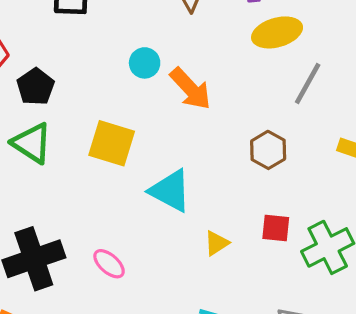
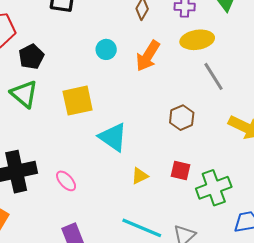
gray line: (308, 84) -> (214, 76), turned -68
orange arrow: (190, 89) -> (148, 56), moved, turned 68
yellow square: (112, 143) -> (78, 101), turned -36

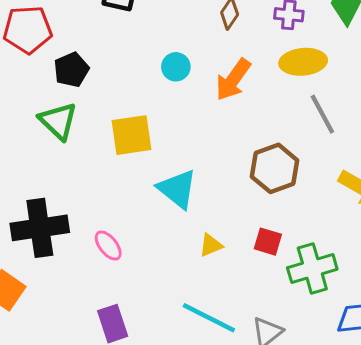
brown hexagon: (182, 118) -> (274, 168), size x1.4

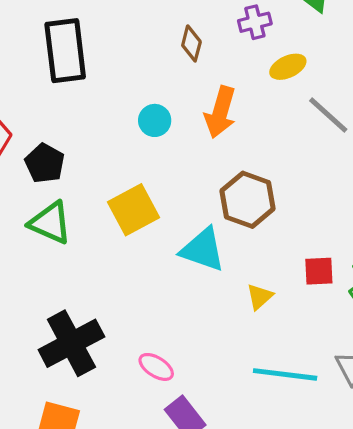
yellow ellipse: (303, 62) -> (288, 67), size x0.7
brown hexagon: (274, 168) -> (248, 200), moved
pink ellipse: (108, 246) -> (156, 367), moved

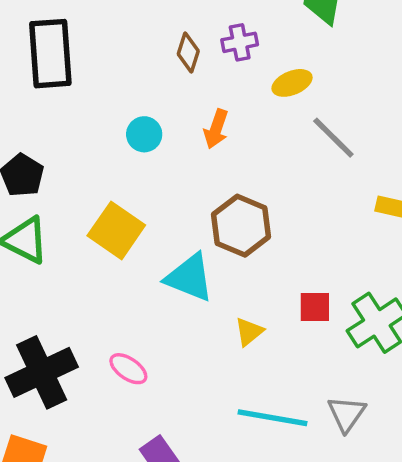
purple cross: (255, 22) -> (240, 42), moved
orange arrow: (220, 112) -> (216, 129), size x0.7
yellow square: (133, 210) -> (116, 230), turned -30
pink ellipse: (156, 367) -> (128, 369), moved

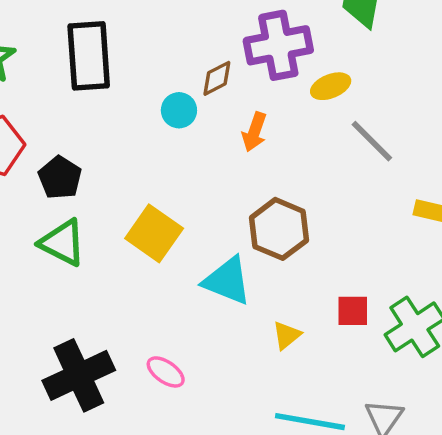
purple cross: (240, 42) -> (278, 45), size x1.8
brown diamond: (188, 52) -> (217, 78), moved, turned 45
cyan circle: (144, 134) -> (179, 110), moved

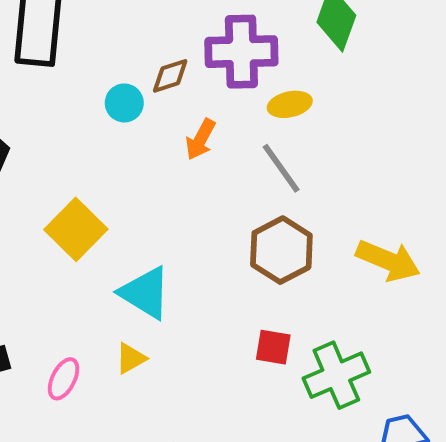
gray line: (372, 141) -> (281, 168), moved
brown hexagon: (279, 229) -> (281, 250), moved
yellow triangle: (287, 335) -> (131, 358), moved
pink ellipse: (166, 372) -> (64, 379), turned 72

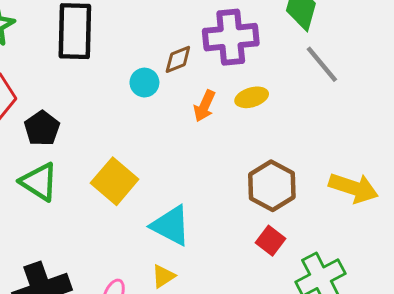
yellow ellipse: (290, 104) -> (252, 97), moved
gray line: (281, 168) -> (322, 64), moved
red square: (273, 347) -> (270, 241), moved, turned 32

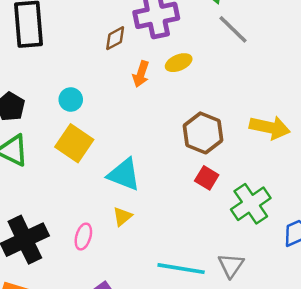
cyan circle: (144, 83) -> (71, 99), moved

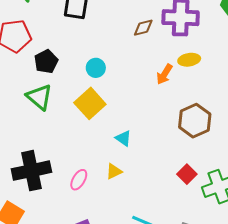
orange arrow: (141, 74) -> (164, 74), moved
cyan triangle: (124, 174) -> (123, 138), size x0.6
red square: (207, 178) -> (187, 174), moved

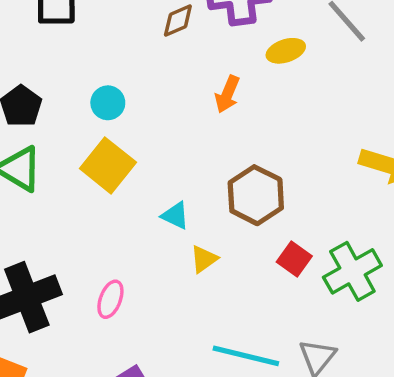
yellow ellipse: (189, 60) -> (286, 51), moved
brown hexagon: (195, 121) -> (256, 195), moved
yellow triangle: (114, 171) -> (204, 259), moved

